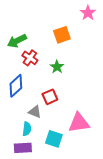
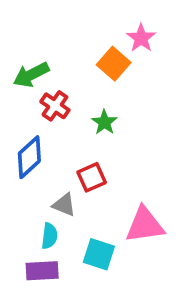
pink star: (88, 13) -> (141, 38), moved
orange square: (62, 35) -> (114, 64), turned -30

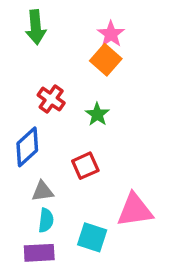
pink star: (141, 38) -> (111, 34), moved
green arrow: (31, 75) -> (36, 27), moved, turned -68
gray triangle: (64, 205) -> (43, 191), moved, turned -30

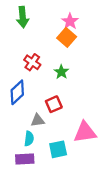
gray triangle: (43, 191) -> (38, 120), moved
cyan square: (92, 237) -> (58, 149), turned -30

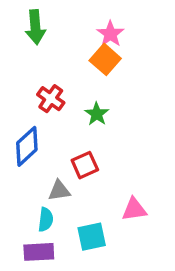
pink triangle: (85, 132) -> (134, 209), size x0.7

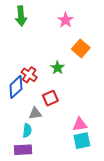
orange square: (105, 59) -> (81, 48), moved
red cross: (51, 99) -> (29, 75), moved
cyan square: (92, 237) -> (82, 141), moved

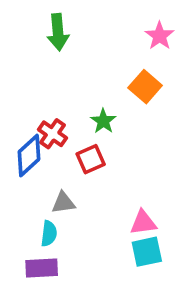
green arrow: (21, 16) -> (58, 32), moved
pink star: (66, 20) -> (160, 36), moved
red square: (50, 98) -> (91, 159), moved

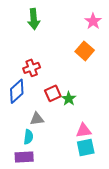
green star: (103, 121) -> (69, 99), moved
red cross: (53, 134) -> (32, 68), moved, turned 35

